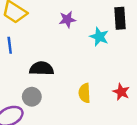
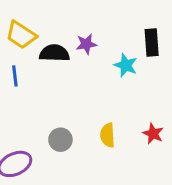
black semicircle: (42, 69) -> (54, 53), moved
gray circle: (32, 97) -> (60, 140), moved

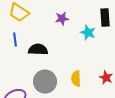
black semicircle: (54, 53) -> (38, 50), moved
gray circle: (60, 140) -> (45, 82), size x1.5

